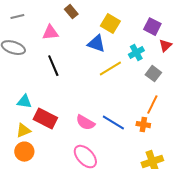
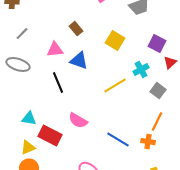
gray line: (17, 17) -> (22, 34), turned -32
blue triangle: (96, 44) -> (79, 61), moved
pink semicircle: (85, 123) -> (78, 121), moved

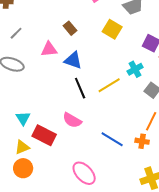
yellow square: (115, 41) -> (112, 29), moved
black line: (58, 83) -> (80, 88), moved
cyan triangle: (29, 119) -> (23, 118), turned 49

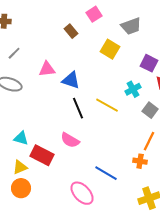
brown rectangle: (70, 28) -> (71, 31), moved
yellow line: (109, 85) -> (107, 105), turned 60
cyan triangle: (23, 118) -> (21, 138), turned -42
blue line: (112, 139) -> (106, 173), moved

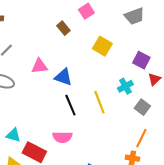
gray trapezoid: (131, 26) -> (134, 16), moved
yellow line: (107, 105) -> (99, 102), turned 40
pink semicircle: (70, 140) -> (62, 137), turned -30

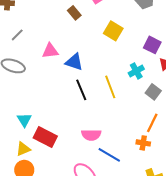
cyan triangle: (13, 135) -> (24, 120), turned 42
pink semicircle: (62, 137) -> (91, 135), moved

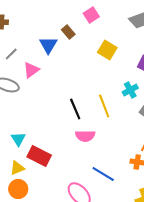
pink triangle: (50, 51) -> (31, 70), moved, turned -30
blue triangle: (74, 62) -> (48, 45), moved, turned 42
pink semicircle: (91, 135) -> (85, 136), moved

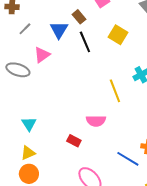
gray line: (11, 54) -> (25, 29), moved
black line: (75, 109) -> (85, 42), moved
red rectangle: (39, 156) -> (74, 141), moved, size x0.6
blue line: (103, 174) -> (128, 159), moved

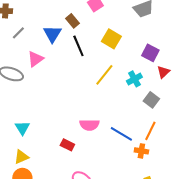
yellow line: (115, 91) -> (104, 75), moved, turned 60
blue line: (128, 159) -> (121, 134), moved

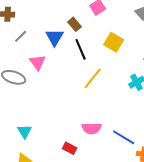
pink triangle: (35, 59) -> (38, 62), turned -30
yellow line: (104, 75) -> (93, 78), moved

